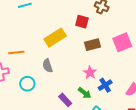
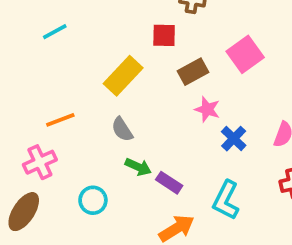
pink star: (90, 73) -> (207, 109), moved
cyan circle: (27, 84) -> (93, 200), moved
green arrow: (85, 93) -> (138, 167), moved

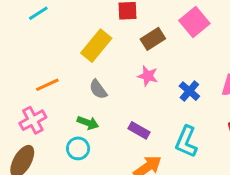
pink star: (207, 109) -> (148, 76), moved
green arrow: (138, 167) -> (88, 123), moved

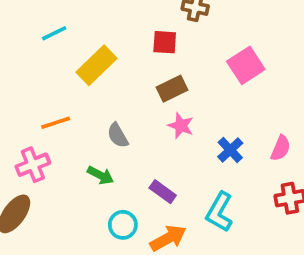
brown rectangle: (153, 39) -> (172, 89), moved
yellow rectangle: (96, 46) -> (96, 65), moved
cyan circle: (78, 148) -> (123, 225), moved

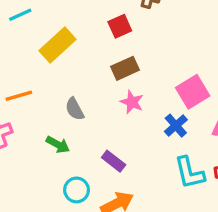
red square: (165, 42) -> (120, 26), turned -30
pink square: (246, 65) -> (193, 92), moved
cyan L-shape: (219, 212) -> (189, 173), moved, turned -45

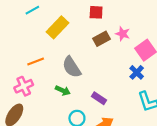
red square: (120, 26) -> (96, 12), turned 32
pink star: (132, 102) -> (123, 34), moved
gray semicircle: (75, 109) -> (72, 67), size x1.5

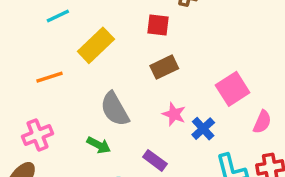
pink star: (123, 34) -> (174, 114), moved
orange line: (36, 62) -> (49, 77), moved
blue cross: (137, 72) -> (203, 129), moved

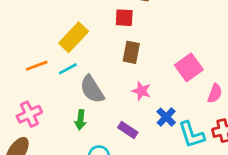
cyan line: (58, 16) -> (68, 69), moved
brown rectangle: (164, 67) -> (131, 52), turned -50
blue cross: (203, 129) -> (166, 117), moved
green arrow: (99, 145) -> (80, 120), turned 72

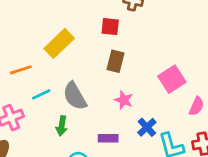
cyan line: (68, 69) -> (41, 94), moved
purple rectangle: (128, 130) -> (108, 138), turned -36

